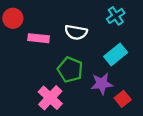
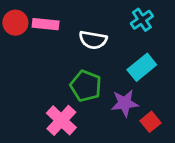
pink rectangle: (39, 38) -> (46, 24), moved

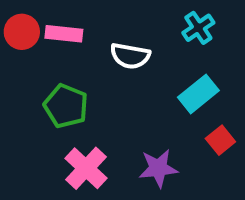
green pentagon: (86, 86) -> (66, 106), moved
purple star: (125, 103) -> (158, 168), moved
red square: (150, 122) -> (220, 140), moved

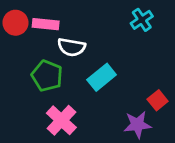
white semicircle: (130, 56) -> (71, 47), moved
cyan rectangle: (198, 94) -> (102, 77), moved
purple star: (158, 168) -> (137, 125), moved

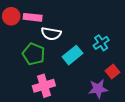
cyan cross: (142, 20) -> (101, 43), moved
pink cross: (61, 120) -> (44, 86), turned 30

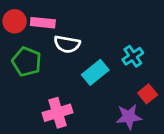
green pentagon: (34, 54) -> (27, 62), moved

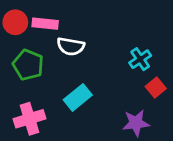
cyan rectangle: (95, 72) -> (78, 97), moved
red square: (148, 94) -> (156, 88), moved
pink cross: (58, 113) -> (29, 119), moved

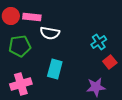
green pentagon: (28, 65) -> (20, 46), turned -30
cyan rectangle: (78, 97) -> (55, 69), turned -36

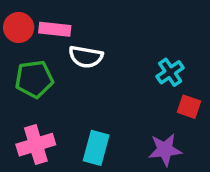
red square: (110, 62) -> (189, 107), turned -32
cyan rectangle: (55, 69) -> (96, 148), moved

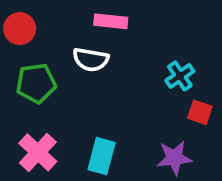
pink rectangle: (55, 29) -> (111, 21), moved
pink cross: (36, 145) -> (38, 152), turned -30

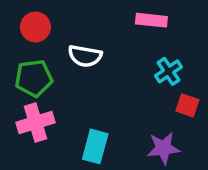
pink rectangle: (111, 21) -> (151, 20), moved
red circle: (20, 29) -> (35, 27), moved
pink cross: (38, 152) -> (35, 123), moved, turned 30

